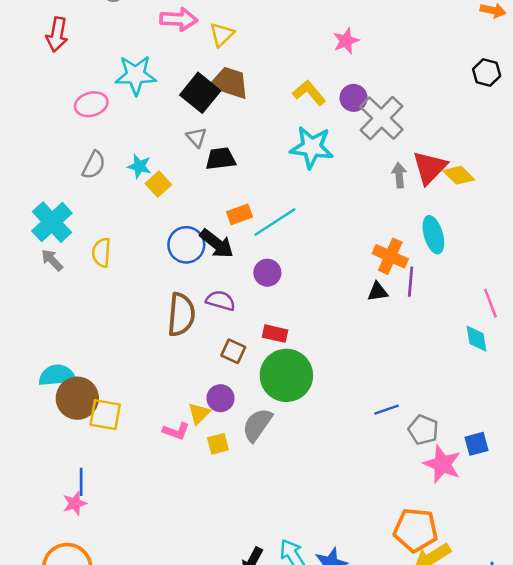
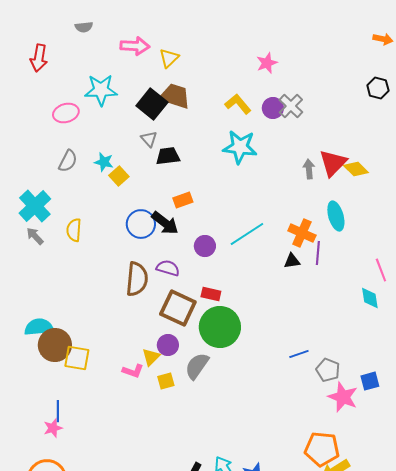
gray cross: (381, 118) -> (291, 106), moved, size x0.7
cyan line: (275, 222) -> (247, 234), moved
brown square: (233, 351) -> (178, 308), size x1.8

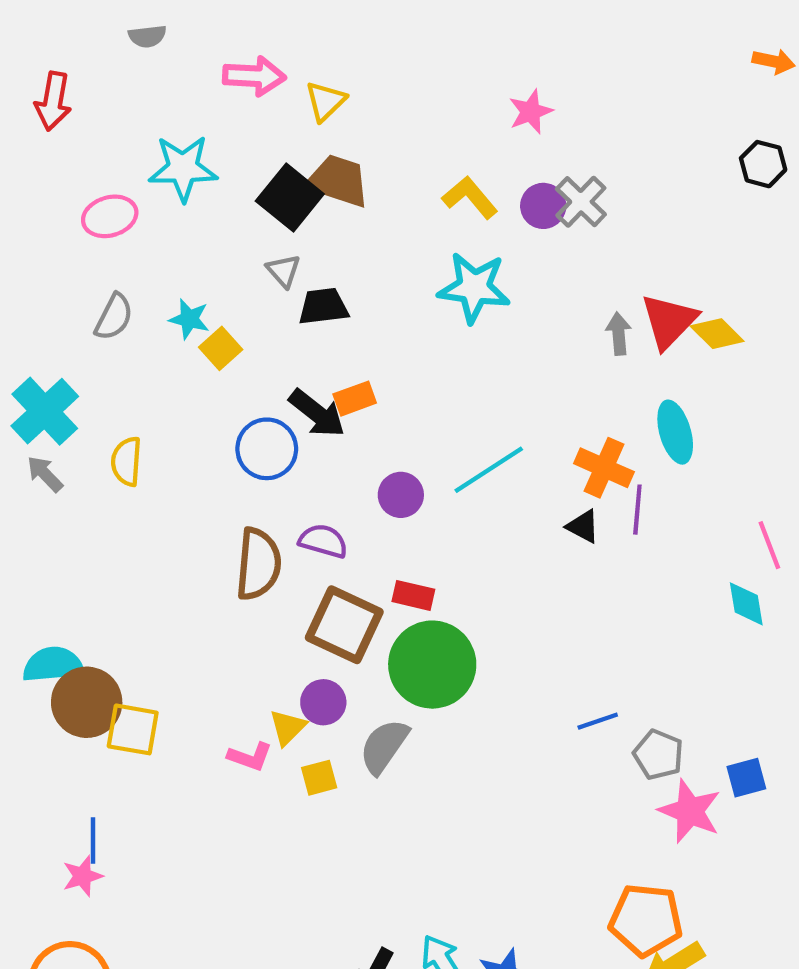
black arrow: (165, 223) -> (317, 413), moved
black triangle: (292, 261) -> (583, 526), turned 36

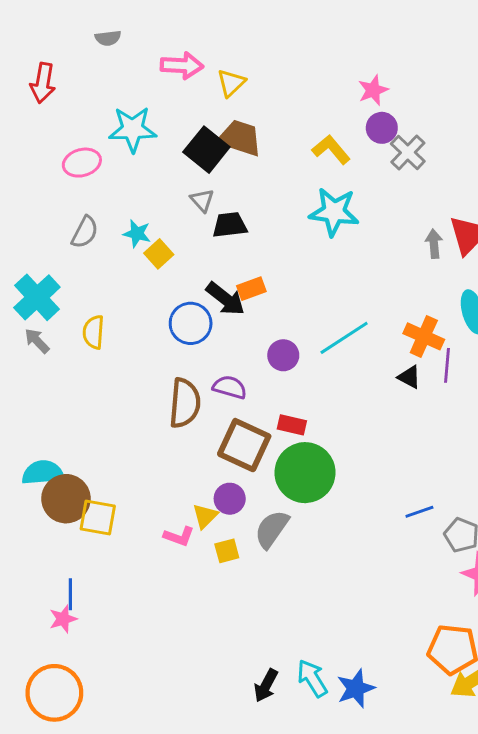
purple circle: (543, 206) -> (382, 128), moved

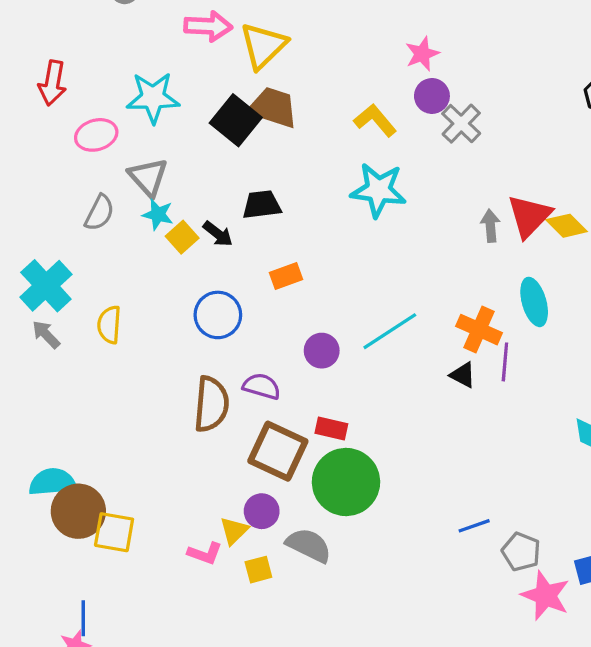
red arrow: (43, 83) -> (52, 83), moved
yellow triangle: (231, 83) -> (263, 46), size x1.5
gray triangle: (202, 200) -> (148, 177), moved, size x1.5
black arrow: (225, 299) -> (218, 234), moved, size x0.7
gray semicircle: (272, 529) -> (309, 545), turned 81

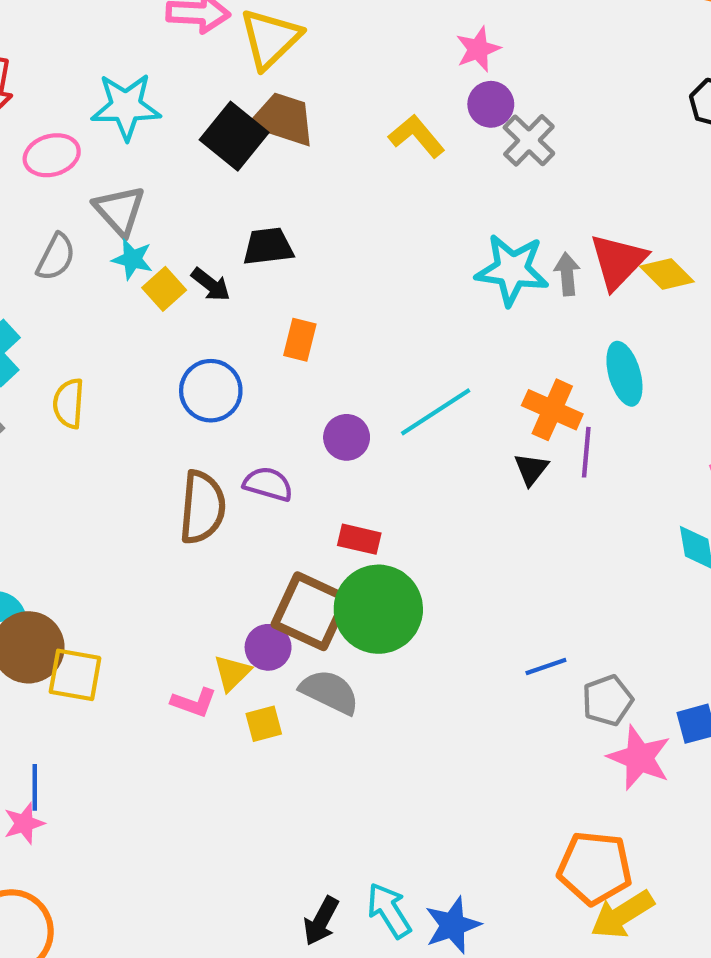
cyan star: (378, 190) -> (512, 270), moved
orange rectangle: (286, 276) -> (300, 340), turned -56
black triangle: (463, 375) -> (531, 469), turned 40
brown square: (278, 451) -> (310, 611), moved
gray pentagon: (521, 552) -> (607, 700), turned 30

